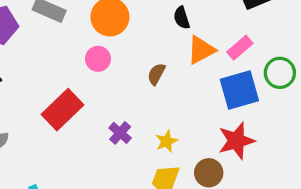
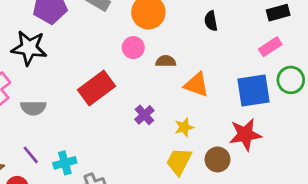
pink rectangle: (240, 48) -> (270, 47), moved
orange triangle: (201, 50) -> (197, 85), moved, turned 40
brown semicircle: (156, 74) -> (166, 61), moved, turned 54

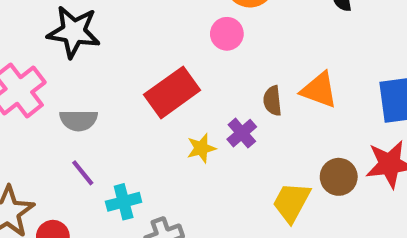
brown semicircle: (166, 61) -> (272, 101), moved, turned -96
yellow star: (184, 127) -> (201, 148), moved
purple line: (31, 155) -> (83, 173), moved
brown circle: (218, 159) -> (339, 177), moved

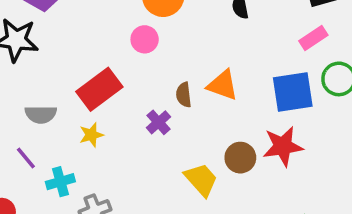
gray semicircle: (79, 120) -> (41, 114), moved
yellow star: (201, 148) -> (91, 135), moved
yellow trapezoid: (291, 202) -> (201, 180), turned 111

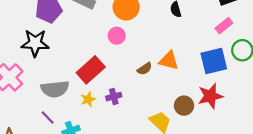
brown semicircle: (184, 95) -> (145, 69), turned -112
gray semicircle: (41, 114) -> (55, 89), size x1.4
purple cross: (158, 122) -> (114, 97), moved, turned 32

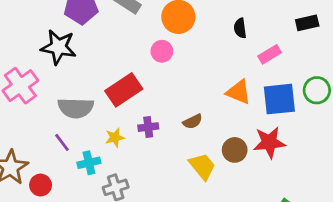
pink rectangle: (224, 26) -> (270, 54), moved
orange triangle: (169, 60) -> (239, 92), moved
brown semicircle: (145, 69) -> (193, 122), moved
yellow star: (88, 99) -> (115, 138), moved

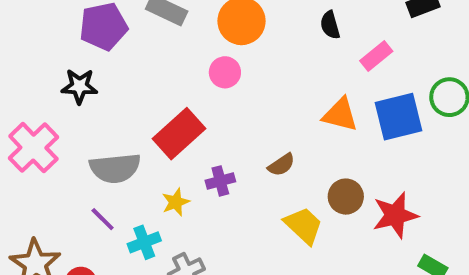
black star: (58, 47) -> (79, 86), size x0.7
red star: (269, 142) -> (395, 215), moved

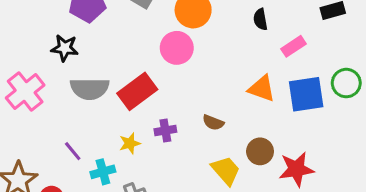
pink circle: (225, 72) -> (177, 48), size x1.4
brown semicircle: (281, 165) -> (213, 123), turned 50
gray semicircle: (115, 168) -> (90, 89), moved

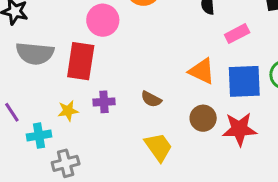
pink circle: (177, 48) -> (103, 20), moved
red rectangle: (137, 91) -> (81, 61), turned -51
brown circle: (260, 151) -> (203, 118), moved
red star: (296, 169) -> (239, 129), moved

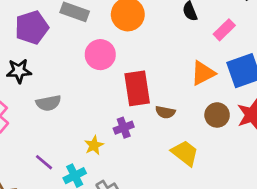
gray semicircle: (35, 53) -> (48, 103), size x0.7
red rectangle: (81, 61) -> (137, 88), moved
orange triangle: (202, 71) -> (203, 73), turned -36

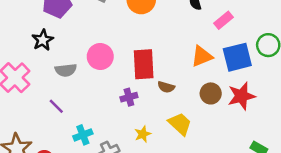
pink circle: (100, 55) -> (100, 57), moved
black star: (19, 71) -> (43, 40), turned -30
yellow star: (94, 145) -> (143, 134), moved
purple line: (44, 162) -> (56, 106), moved

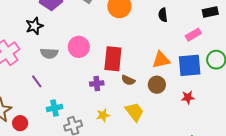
pink rectangle: (224, 20) -> (193, 35), moved
brown circle: (211, 93) -> (157, 85), moved
red star: (241, 96) -> (188, 97), size x0.6

